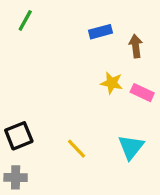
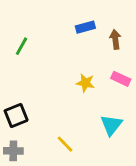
green line: (25, 20) -> (21, 46), moved
yellow star: (112, 83) -> (85, 83), moved
yellow line: (76, 149) -> (65, 144), moved

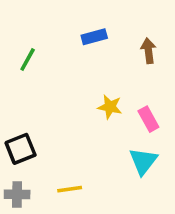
blue rectangle: (85, 27) -> (94, 37), moved
pink rectangle: (121, 79) -> (148, 119), moved, turned 36
yellow line: (65, 144) -> (70, 189), moved, turned -54

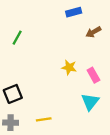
blue rectangle: (94, 37) -> (74, 12), moved
brown arrow: (148, 51) -> (93, 32), turned -112

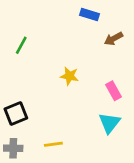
blue rectangle: (74, 12) -> (89, 15), turned 32
yellow star: (69, 67) -> (69, 76), moved

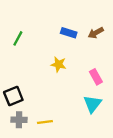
blue rectangle: (89, 15) -> (69, 33), moved
gray cross: (13, 148) -> (19, 120), moved

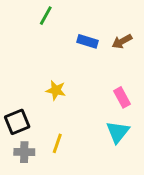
green line: (18, 38) -> (46, 16), moved
yellow star: (59, 64) -> (56, 90), moved
yellow line: (45, 122) -> (57, 143), moved, turned -63

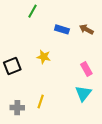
brown arrow: (122, 41) -> (86, 29), turned 56
yellow star: (56, 90) -> (44, 57), moved
black square: (17, 122) -> (12, 66), moved

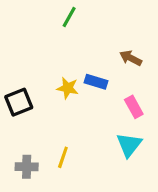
green line: (33, 11) -> (69, 17), moved
blue rectangle: (62, 29) -> (96, 82), moved
brown arrow: (86, 29) -> (131, 58), moved

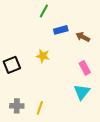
blue rectangle: (96, 82) -> (61, 30), moved, turned -32
yellow line: (63, 157) -> (40, 108), moved

